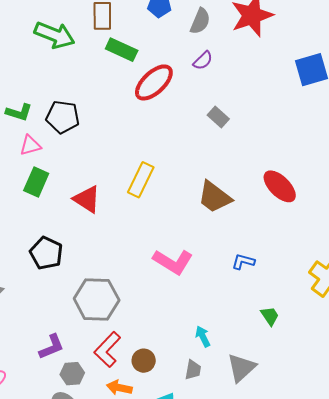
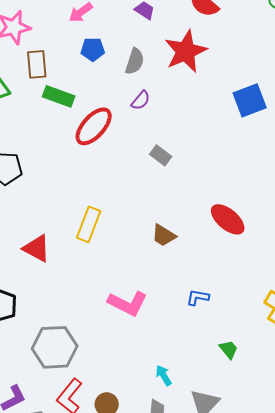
brown trapezoid: (215, 197) -> (164, 235), size x0.7

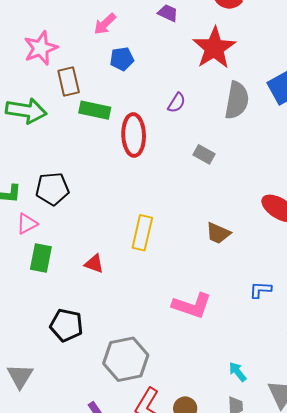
gray semicircle: (135, 61) -> (237, 100), moved, size x1.4
red ellipse: (94, 126) -> (134, 135), turned -36
red triangle: (37, 248) -> (94, 264), size x0.7

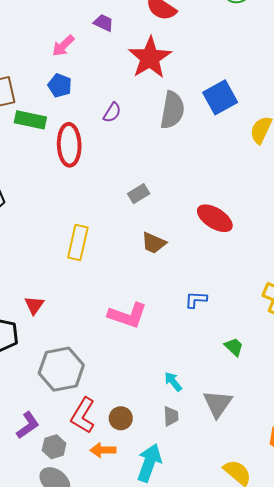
pink arrow: (105, 24) -> (63, 46), moved
blue pentagon: (122, 59) -> (60, 86), moved, turned 30
gray rectangle: (204, 154) -> (139, 194), moved, turned -60
red triangle: (94, 264) -> (34, 305), moved, turned 45

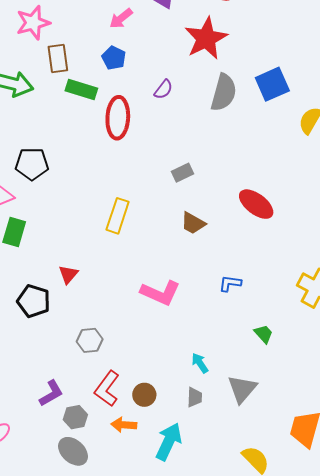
gray hexagon: (61, 369) -> (90, 340), size x0.6

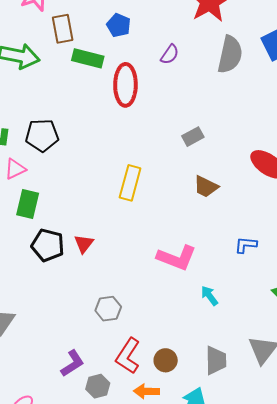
black pentagon: (34, 301) -> (48, 245), moved
cyan arrow: (200, 363) -> (209, 296), moved
gray trapezoid: (195, 397) -> (216, 360), size x1.4

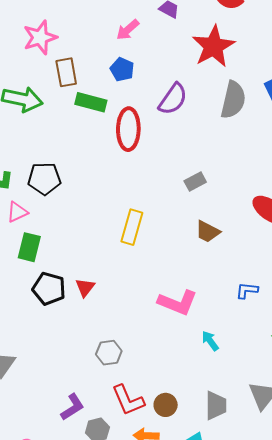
purple semicircle: (170, 54) -> (173, 99), size x1.6
red L-shape: (128, 356) -> (128, 400), turned -57

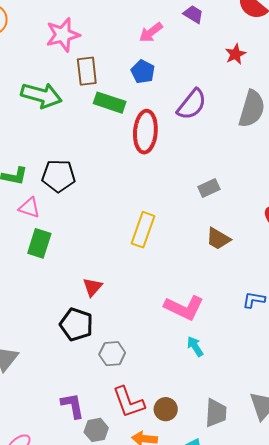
red star: (213, 46) -> (235, 54), size x0.5
pink triangle: (17, 212) -> (29, 208), turned 40
black pentagon: (49, 289) -> (76, 324), moved
cyan arrow: (210, 341) -> (195, 346), moved
purple L-shape: (72, 407) -> (73, 406), turned -72

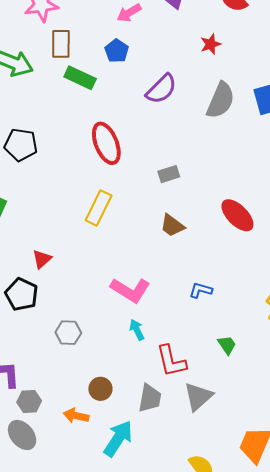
red ellipse: (145, 132) -> (106, 143), moved, turned -33
gray hexagon: (112, 354) -> (68, 333), moved
red L-shape: (128, 402) -> (171, 361), moved

